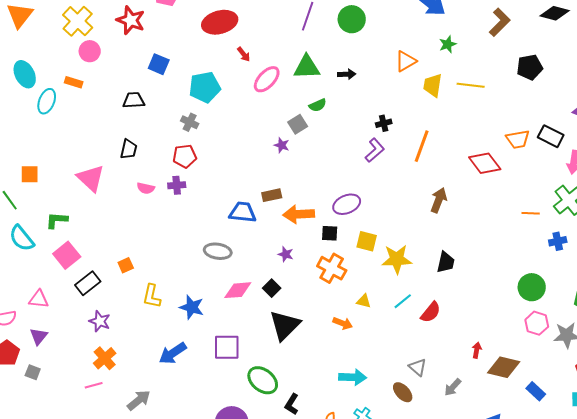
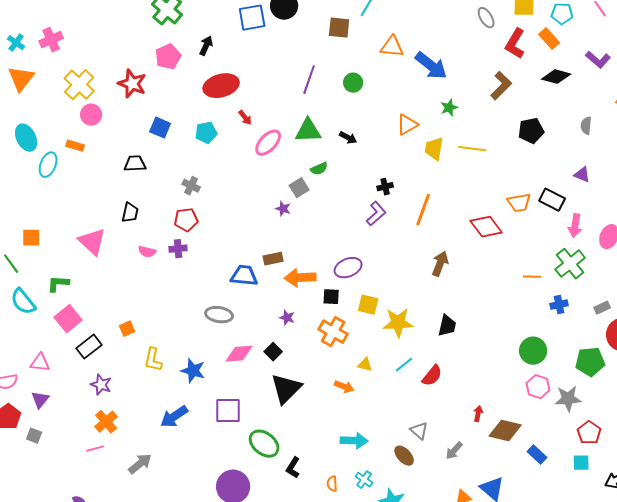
green circle: (352, 19) -> (353, 83), size x0.7
black arrow: (347, 74) -> (348, 138), turned 30
cyan pentagon: (205, 87) -> (206, 133), moved, size x0.7

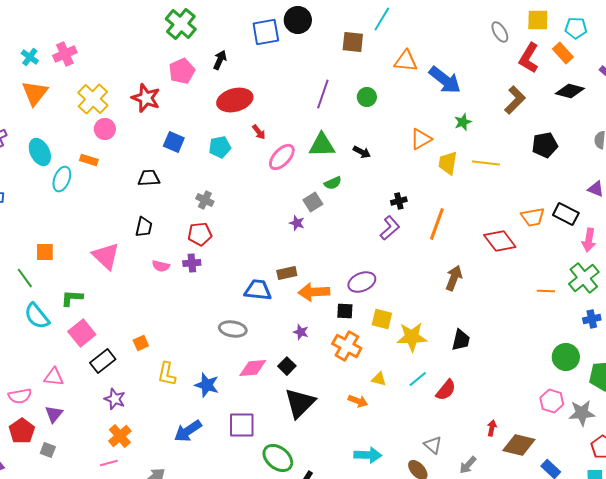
blue cross: (559, 305) -> (592, 319), moved
green circle: (533, 351) -> (566, 357), moved

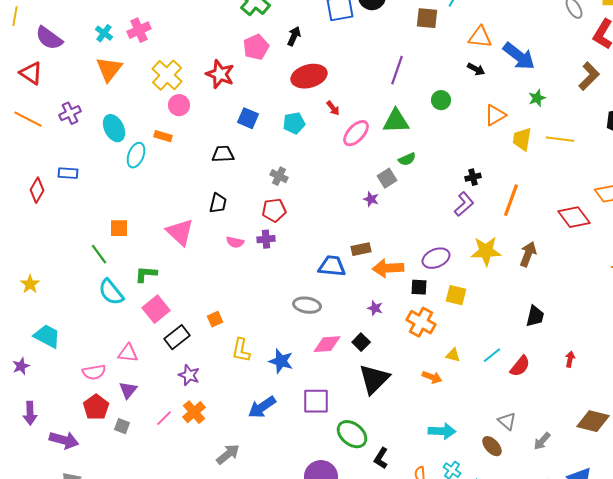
green circle: (367, 97) -> (441, 100), moved
black arrow: (362, 152) -> (476, 69), moved
yellow star: (412, 337) -> (486, 251), moved
red arrow: (492, 428) -> (570, 359), moved
pink line: (109, 463) -> (164, 418), moved, turned -30

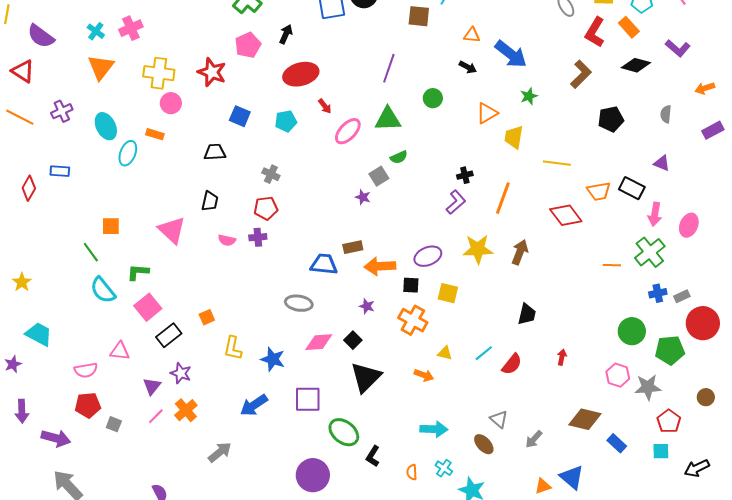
orange triangle: (480, 37) -> (472, 35), size x0.7
yellow cross: (167, 75) -> (159, 73), turned -36
yellow line: (560, 139) -> (557, 163), moved
purple triangle: (128, 390) -> (152, 386), moved
red pentagon: (96, 407) -> (88, 405), turned 30

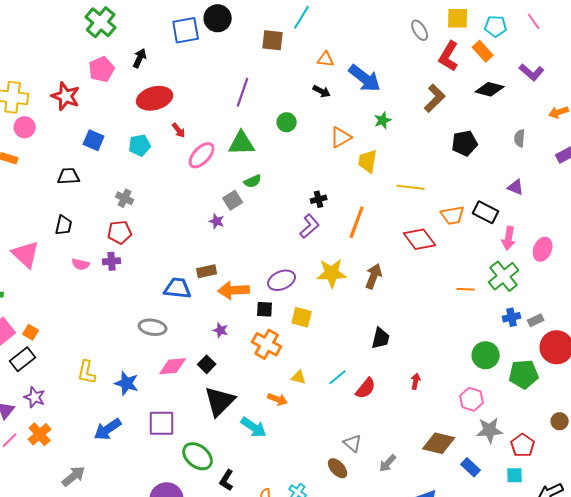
orange square: (207, 317) -> (31, 332), moved, turned -35
gray star: (648, 387) -> (490, 430), moved
cyan arrow: (434, 429) -> (254, 427), moved, turned 32

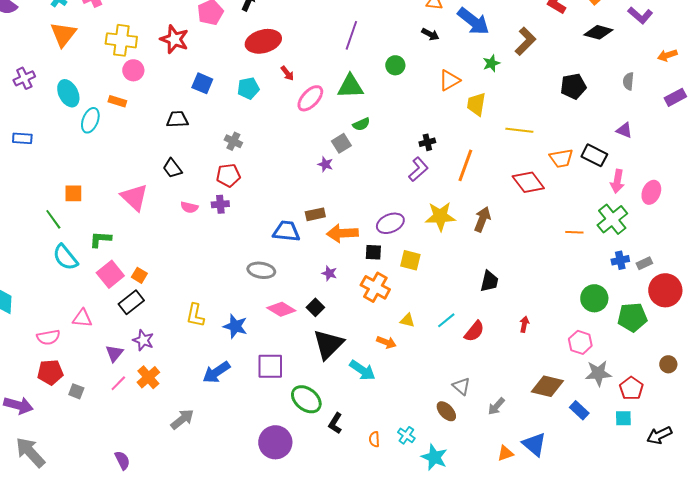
brown L-shape: (435, 98) -> (525, 41), moved
black trapezoid: (64, 225) -> (172, 168), turned 130
pink diamond: (173, 366) -> (281, 309), turned 36

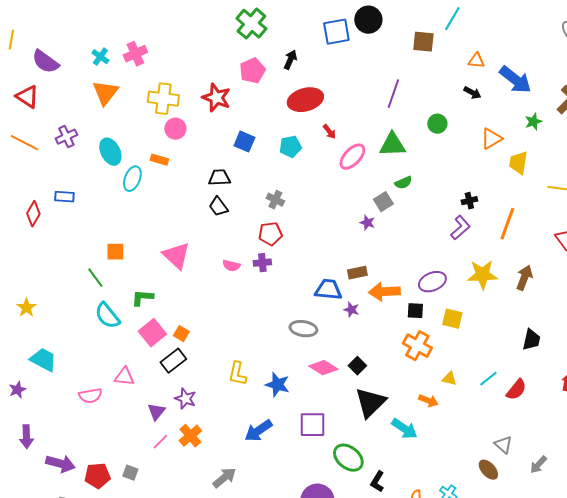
black trapezoid: (172, 168) -> (218, 207), moved
purple star: (329, 273) -> (351, 310), moved
red pentagon: (50, 372) -> (97, 476), moved
gray square: (76, 391) -> (130, 473), moved

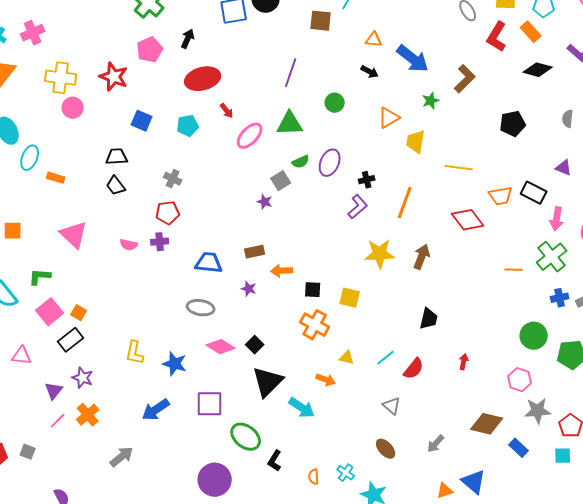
orange rectangle: (159, 160) -> (56, 178), moved
purple ellipse: (432, 282) -> (330, 163), moved, turned -44
blue trapezoid: (328, 290) -> (209, 263), moved
orange arrow: (384, 292) -> (282, 271), size x0.7
gray triangle: (503, 445) -> (392, 406), moved

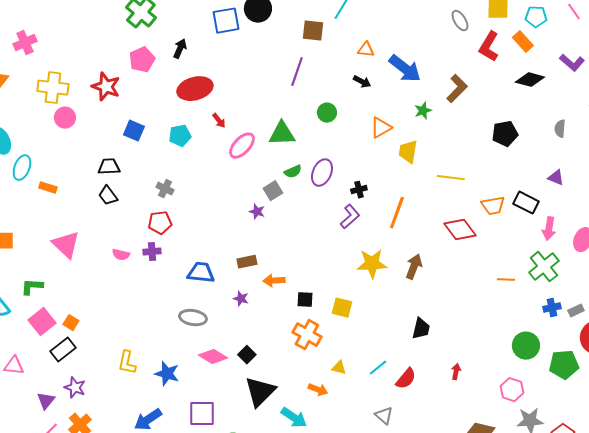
purple line: (291, 73) -> (297, 72), moved

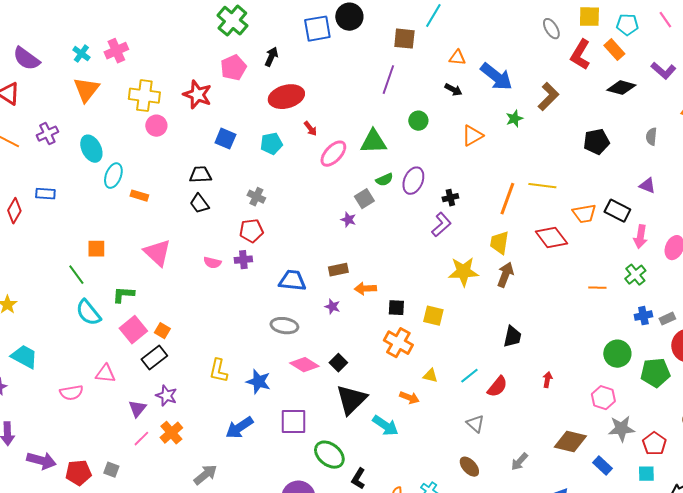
yellow trapezoid: (408, 152) -> (499, 243), moved
orange line: (397, 213) -> (507, 199), moved
green cross: (544, 267) -> (635, 275), size x0.7

